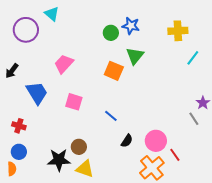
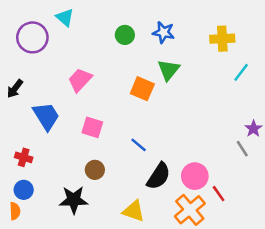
green circle: (111, 33) -> (125, 35), moved
black semicircle: (127, 141) -> (159, 176), size x1.6
brown circle: (79, 147) -> (95, 170), moved
yellow triangle: (85, 169) -> (134, 211), moved

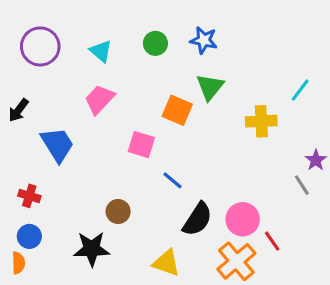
cyan triangle: (65, 17) -> (101, 51), moved
yellow cross: (222, 39) -> (261, 121), moved
pink square: (92, 127) -> (141, 145), moved

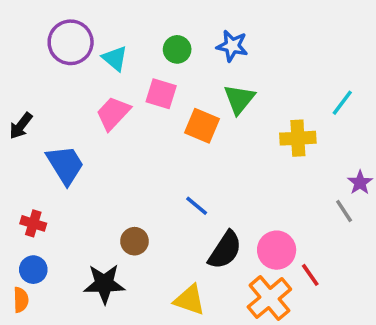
purple circle: (40, 46) -> (71, 42), moved
pink square: (141, 145) -> (161, 94), moved

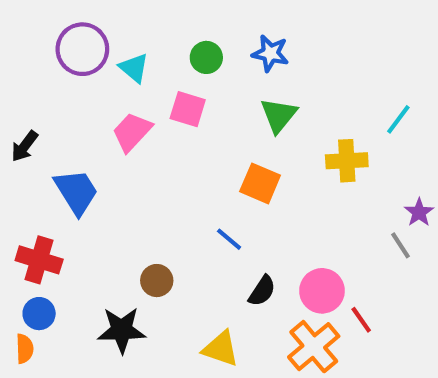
orange square: (202, 126) -> (260, 183), moved
red cross: (33, 223) -> (39, 260), size x1.5
black semicircle: (225, 250) -> (262, 291), size x0.7

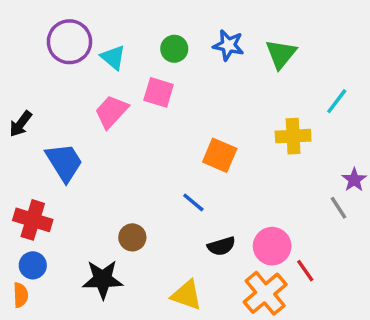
green triangle: (279, 115) -> (281, 54), moved
black semicircle: (262, 291) -> (221, 246), turned 40

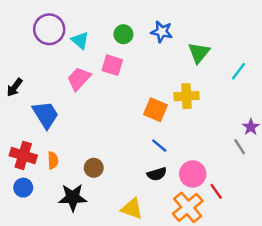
green triangle: (281, 54) -> (199, 53), moved
yellow cross: (293, 136) -> (186, 96), moved
blue line: (193, 202) -> (159, 146), moved
orange semicircle: (21, 295) -> (53, 160), moved

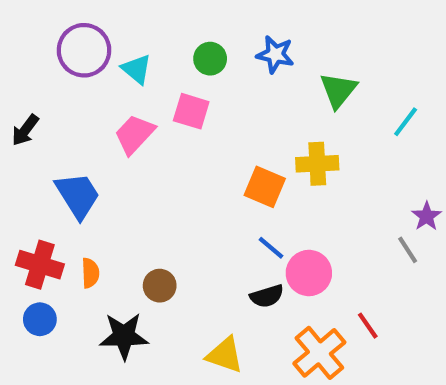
black arrow: (15, 87) -> (25, 130), moved
pink circle: (193, 174) -> (309, 273), moved

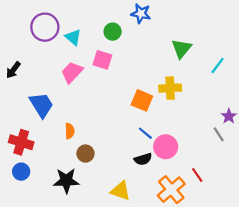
blue star: (275, 54) -> (141, 14), moved
orange semicircle: (90, 273) -> (70, 131), moved

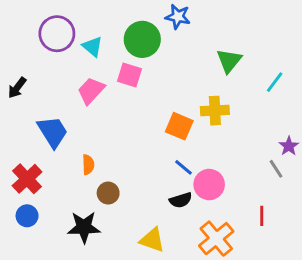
green circle: (113, 32) -> (142, 39), size x1.6
red cross: (21, 142) -> (27, 179), turned 30
red line: (197, 175) -> (262, 216), moved, turned 35

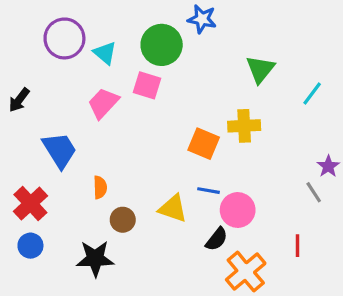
blue line: (184, 167) -> (209, 191), turned -30
black semicircle: (181, 200) -> (217, 239), moved, turned -35
yellow triangle: (152, 240) -> (173, 208), moved

